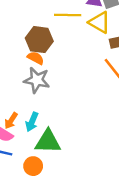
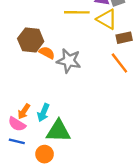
brown hexagon: (39, 40) -> (31, 40), moved
gray star: (37, 80) -> (69, 61), moved

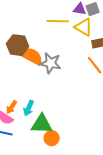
orange semicircle: (47, 53) -> (32, 56), size x1.6
orange circle: (45, 154) -> (52, 138), moved

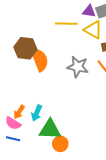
orange semicircle: (32, 56) -> (40, 60), turned 40
gray star: (51, 63) -> (78, 67), moved

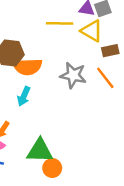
orange semicircle: (40, 60) -> (27, 67), turned 110
cyan arrow: (37, 113) -> (24, 96), moved

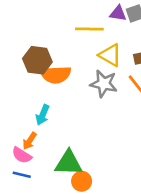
yellow triangle: (92, 31) -> (110, 55), moved
cyan arrow: (24, 96) -> (43, 115), moved

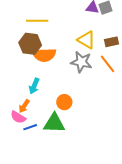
yellow line: (89, 29) -> (37, 21), moved
blue line: (22, 175) -> (30, 127), moved, turned -32
orange circle: (82, 181) -> (64, 102), moved

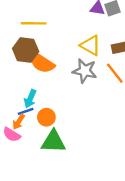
orange semicircle: (44, 55) -> (42, 63), turned 35
orange circle: (64, 102) -> (46, 117), moved
blue line: (30, 127) -> (26, 111), moved

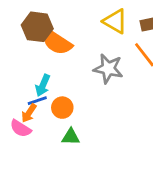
gray star: (85, 71) -> (108, 69), moved
green triangle: (53, 142) -> (71, 137), size x0.6

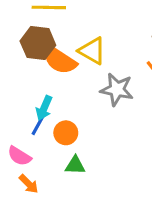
yellow triangle: (115, 21) -> (92, 51), moved
blue line: (37, 101) -> (38, 125), turned -42
orange arrow: (29, 113) -> (29, 184), moved, turned -78

